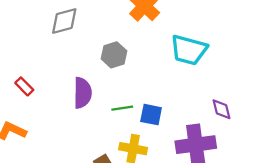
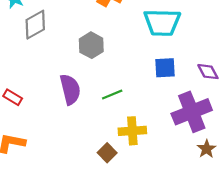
blue square: (151, 115) -> (165, 68), moved

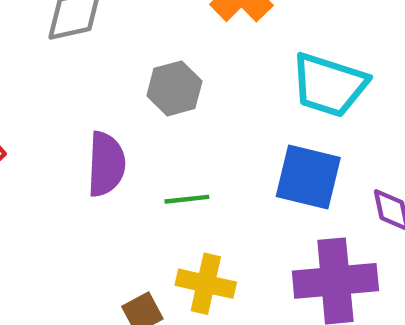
blue square: (165, 68) -> (308, 177), size x1.4

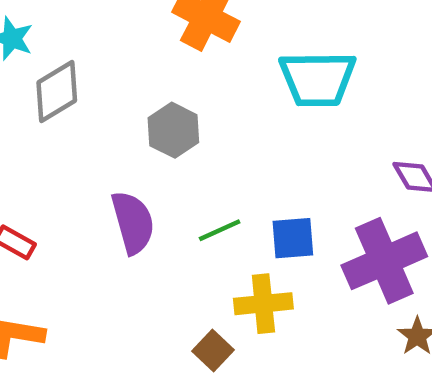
blue square: (308, 177) -> (293, 238), moved, size x0.7

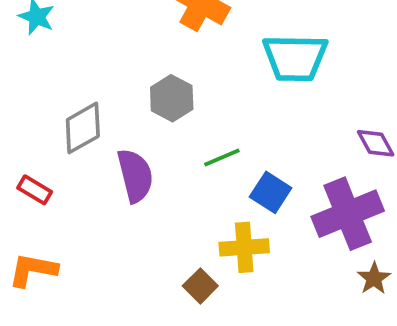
gray diamond: (57, 92) -> (83, 128), moved
green line: (220, 230) -> (222, 158), moved
blue square: (293, 238) -> (271, 192), turned 36

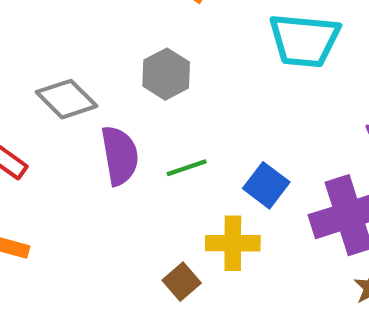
gray diamond: (83, 128) -> (67, 99), turned 70
green line: (222, 158) -> (187, 168), moved

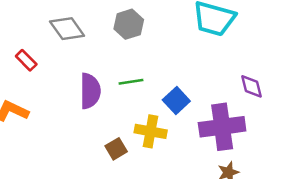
purple semicircle: (120, 156) -> (90, 91), moved

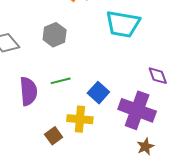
purple cross: (222, 127) -> (137, 110), turned 33

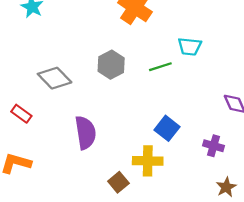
cyan trapezoid: (123, 24) -> (190, 46), size x0.6
green line: (61, 81) -> (160, 67), moved
purple cross: (137, 110) -> (214, 146), size x0.5

